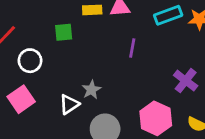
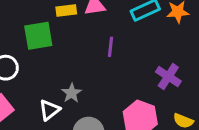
green square: (64, 32) -> (38, 36), size x1.5

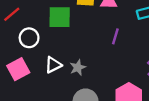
white triangle: (50, 110) -> (53, 65), moved

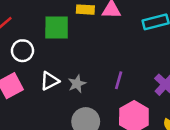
purple line: (115, 36) -> (119, 80), moved

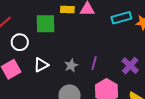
gray star: (77, 84) -> (71, 65), moved

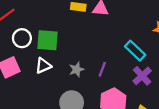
cyan rectangle: (121, 18) -> (135, 51), moved, turned 54
green square: (45, 24) -> (48, 40), moved

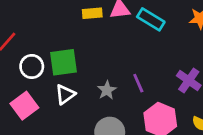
cyan rectangle: (135, 51) -> (151, 19), moved
purple line: (102, 69) -> (138, 83), turned -32

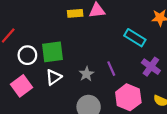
cyan rectangle: (151, 19) -> (135, 38), moved

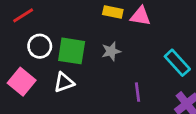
gray star: (86, 74) -> (111, 51), moved
pink square: (21, 86) -> (22, 82), turned -30

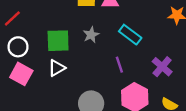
white circle: (40, 46) -> (18, 47), moved
cyan rectangle: (177, 63) -> (130, 35), moved

